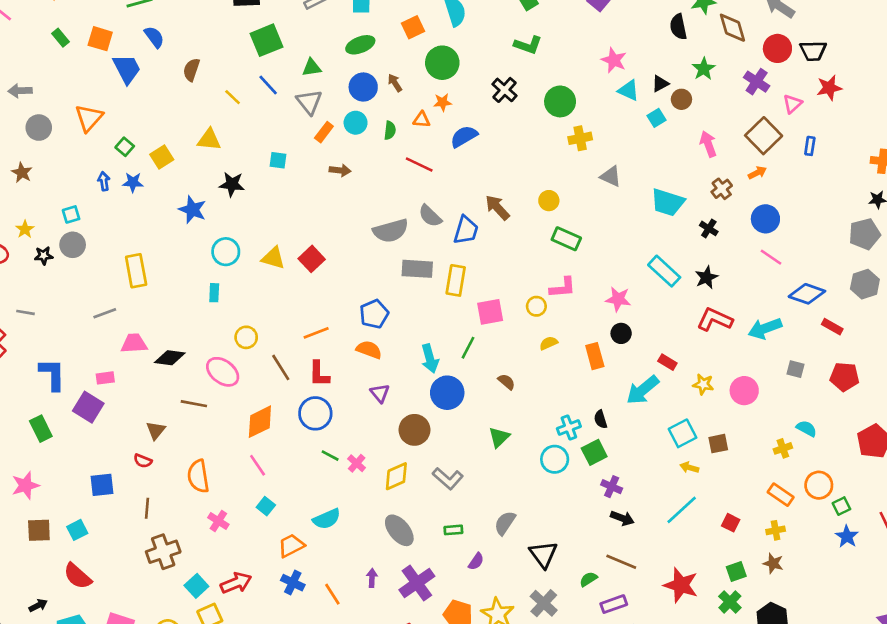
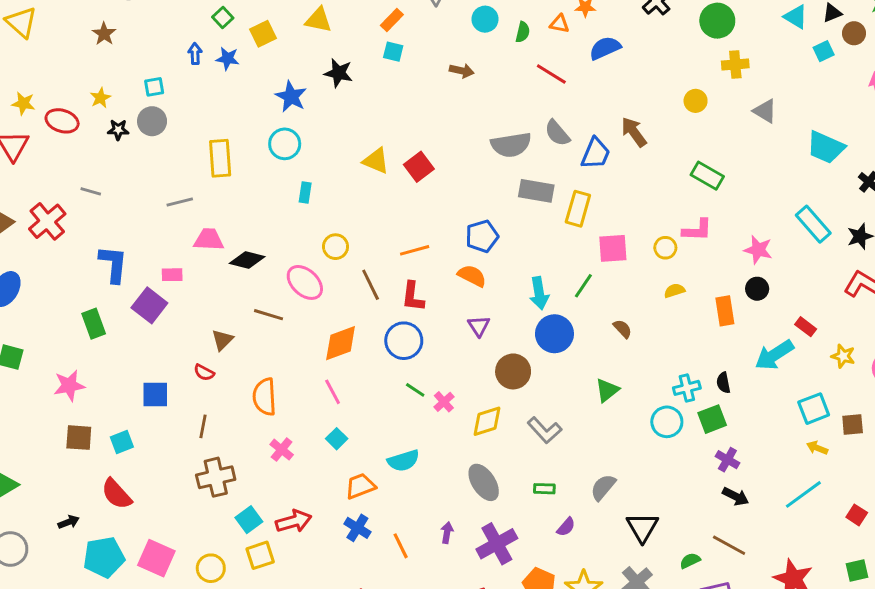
orange rectangle: (324, 132) -> (392, 20), moved
yellow circle: (549, 201) -> (696, 101), moved
cyan circle: (226, 252) -> (285, 144), moved

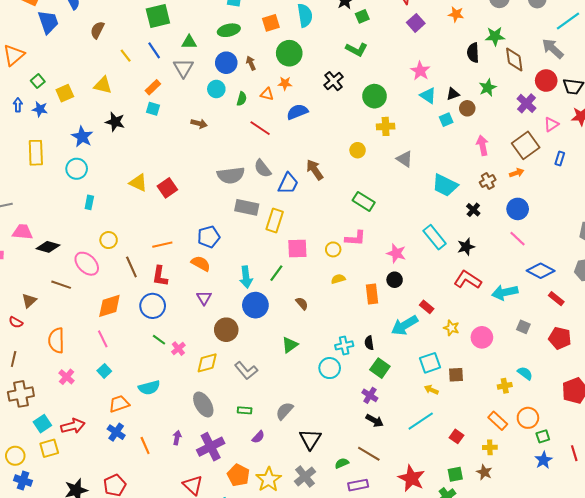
yellow rectangle: (220, 158) -> (36, 153), moved
green square: (712, 419) -> (380, 368), moved, turned -36

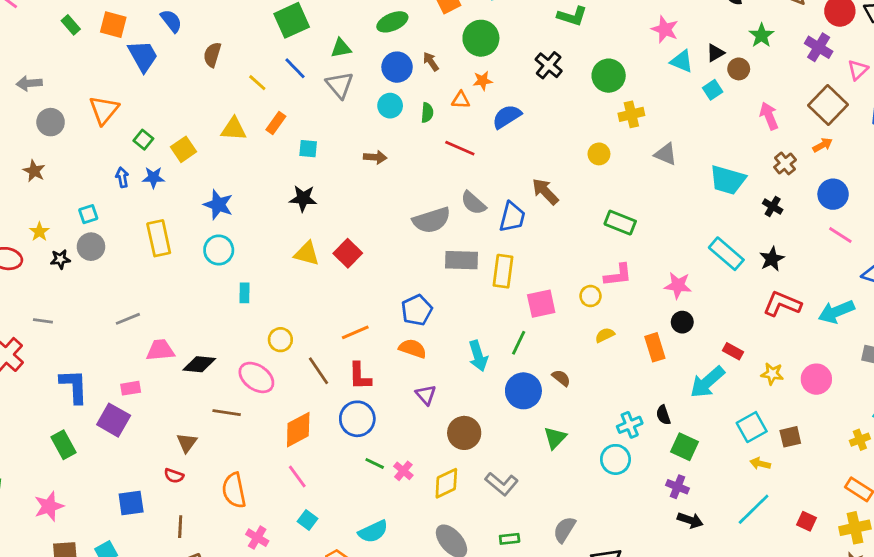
orange rectangle: (153, 87) -> (276, 123), moved
black star: (115, 122) -> (303, 198), moved
blue circle: (255, 305) -> (523, 391), moved
yellow cross: (490, 447) -> (855, 528), size x1.5

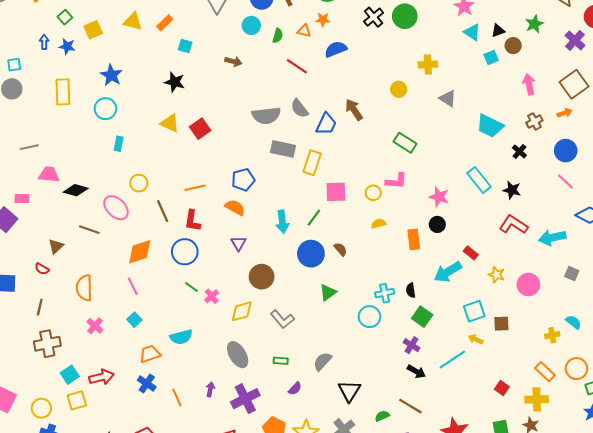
green circle: (609, 76) -> (405, 16), moved
black star: (772, 259) -> (512, 190), turned 30
cyan line: (754, 509) -> (452, 359), moved

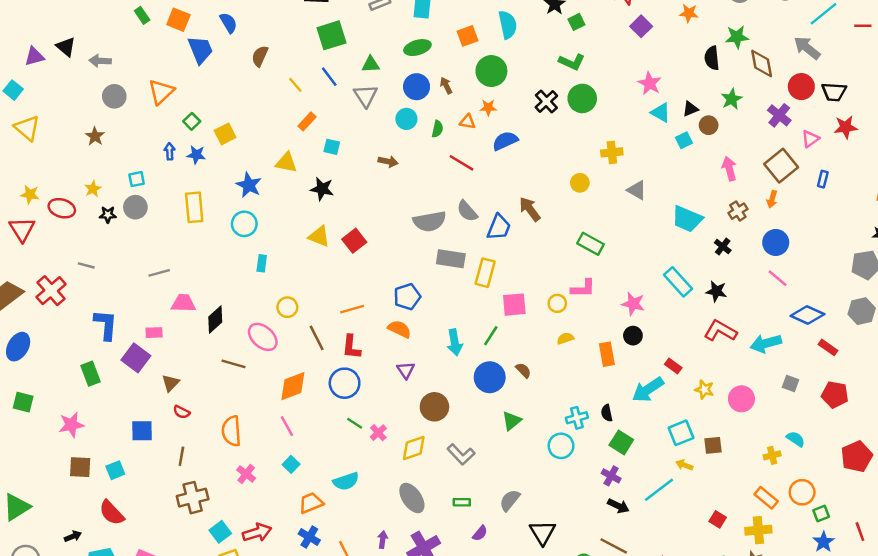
yellow triangle: (133, 21) -> (286, 163), moved
orange arrow: (565, 113) -> (772, 199), turned 128
black diamond: (76, 190) -> (215, 319), turned -55
brown triangle: (56, 246) -> (171, 383), moved

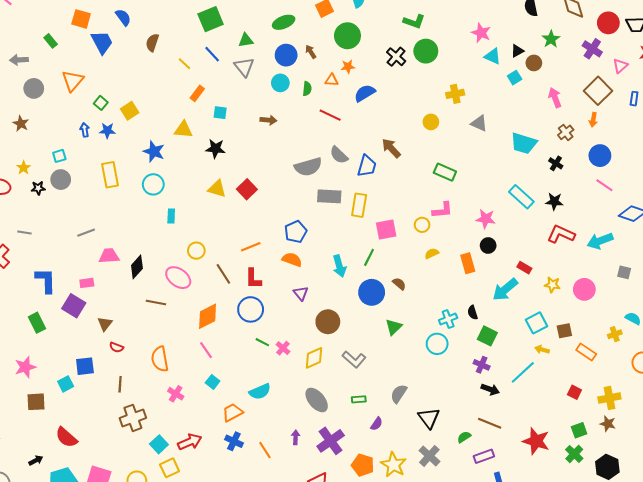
green rectangle: (142, 15) -> (51, 41), moved
cyan square: (115, 470) -> (66, 384), moved
orange rectangle: (766, 498) -> (586, 352), moved

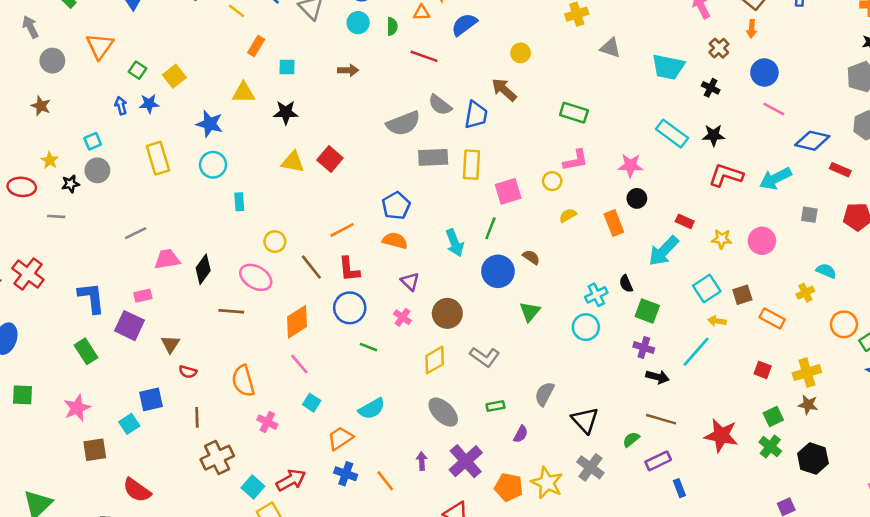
gray arrow: (19, 60) -> (30, 27), turned 72
yellow circle: (431, 122) -> (521, 53), moved
gray line: (24, 232) -> (56, 216), moved
pink cross: (283, 348) -> (403, 317), moved

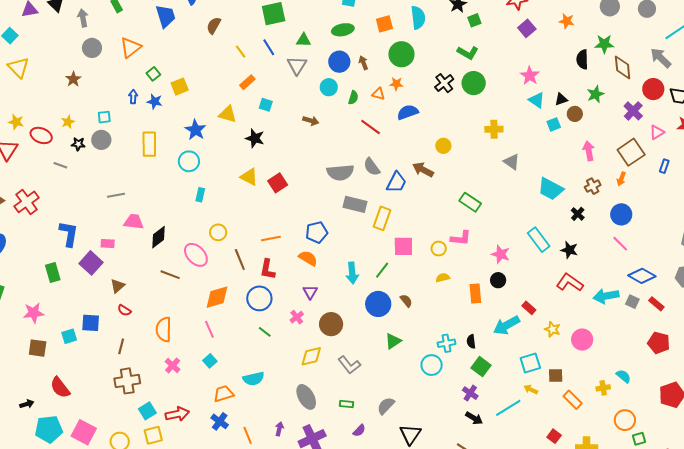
brown arrow: (504, 90) -> (423, 170), turned -30
gray square: (809, 215) -> (632, 302), moved

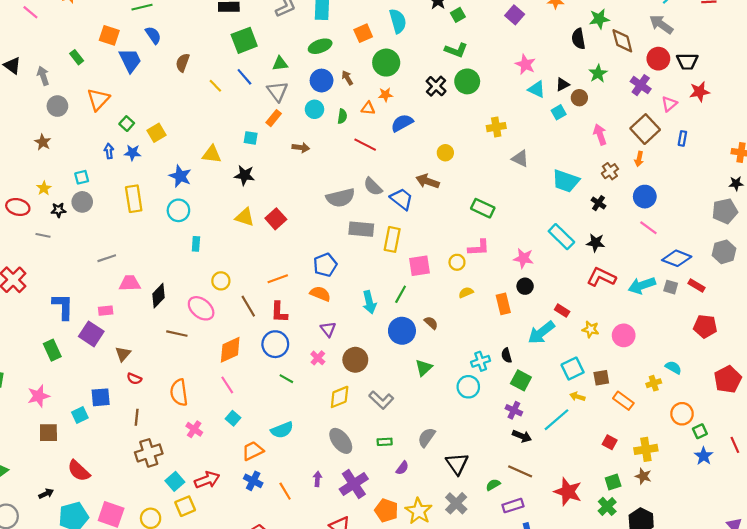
orange rectangle: (247, 82) -> (274, 118), moved
blue trapezoid: (396, 182) -> (402, 199), turned -70

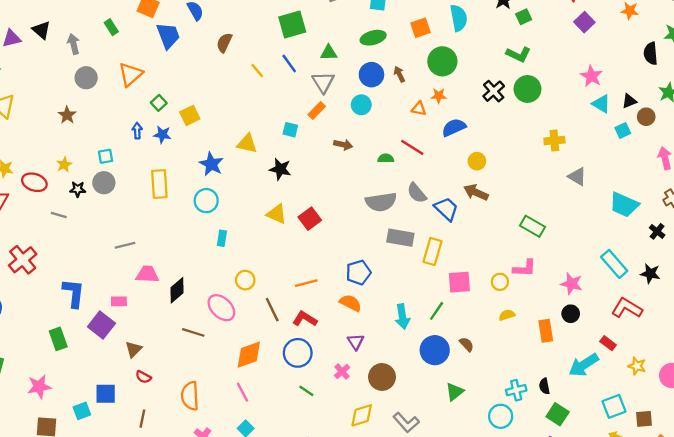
green semicircle: (342, 116) -> (386, 158), moved, turned -104
yellow circle: (445, 153) -> (477, 161), moved
red L-shape: (601, 277) -> (627, 308), moved
red L-shape: (279, 312) -> (305, 319), turned 115

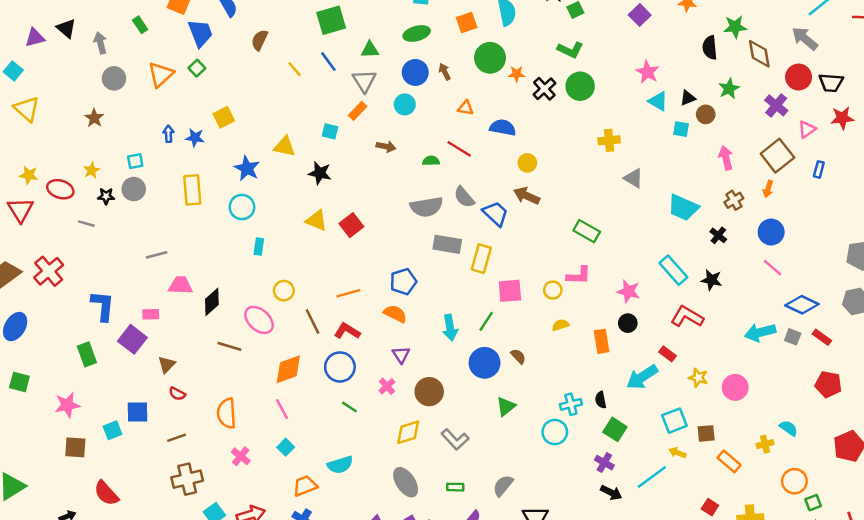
orange star: (439, 96) -> (517, 74), moved
green square: (159, 103) -> (197, 68), moved
blue semicircle: (454, 127) -> (503, 127), turned 35
cyan square: (623, 130) -> (681, 129), turned 35
brown line: (142, 419) -> (177, 438), turned 60

